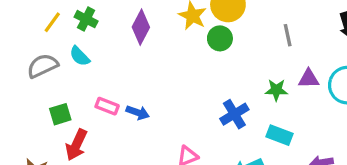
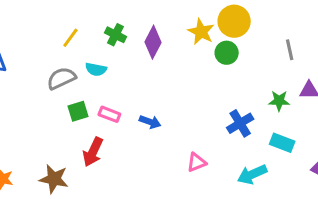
green cross: (86, 19) -> (115, 35), moved
cyan semicircle: (80, 56) -> (96, 69), turned -35
pink rectangle: (107, 106) -> (109, 114), moved
green square: (60, 114) -> (78, 111), moved

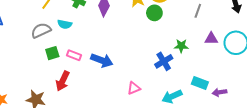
gray line: (290, 50) -> (198, 11), turned 32
green star: (279, 101) -> (181, 46), moved
blue arrow: (150, 122) -> (102, 60), size x1.5
cyan rectangle: (282, 143) -> (200, 83), moved

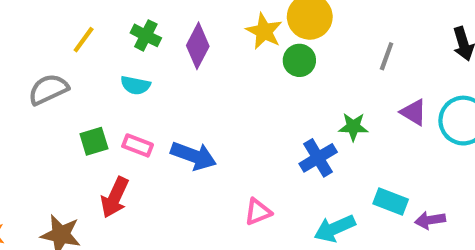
cyan semicircle: (65, 24) -> (135, 85), moved
gray semicircle: (41, 30) -> (48, 89), moved
purple triangle: (211, 39) -> (414, 112), turned 32

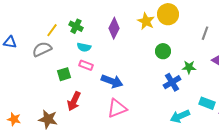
green cross: (146, 35) -> (76, 26), moved
yellow line: (84, 40) -> (52, 30), moved
green circle: (299, 60) -> (163, 51), moved
pink rectangle: (138, 145) -> (86, 65), moved
pink triangle: (258, 212) -> (117, 108), moved, size x1.5

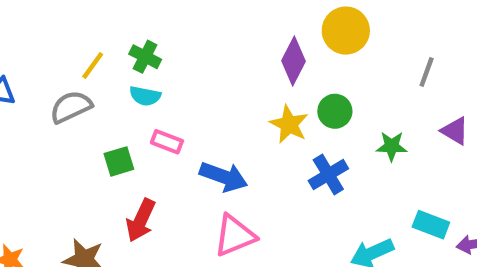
yellow star: (146, 21) -> (289, 124), moved
purple diamond: (114, 28) -> (293, 61), moved
cyan semicircle: (84, 47) -> (145, 96), moved
blue cross: (172, 82) -> (328, 175), moved

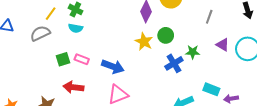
pink rectangle: (167, 142) -> (82, 59), moved
blue cross: (328, 175) -> (174, 63), moved
red arrow: (141, 220) -> (73, 87), turned 72

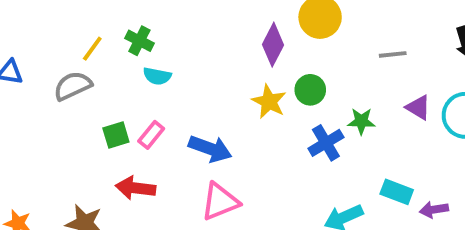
gray line: (209, 17) -> (393, 54), turned 64
cyan semicircle: (75, 28) -> (157, 76), moved
pink rectangle: (82, 59) -> (151, 135), turned -72

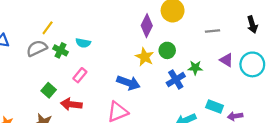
green cross: (139, 41) -> (60, 50), moved
green square: (116, 135) -> (49, 90), moved, turned -32
blue arrow: (210, 149) -> (128, 83), moved

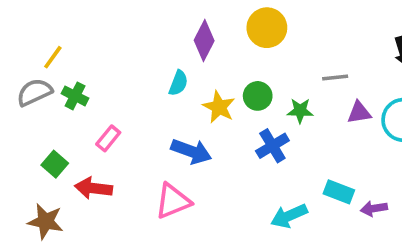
purple diamond: (147, 26) -> (204, 41), moved
gray line: (212, 31) -> (335, 77), moved
cyan semicircle: (83, 43) -> (178, 83), moved, turned -80
purple triangle: (226, 60) -> (359, 113), turned -40
green star: (195, 68) -> (300, 111), moved

